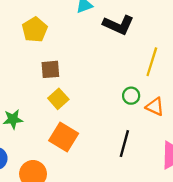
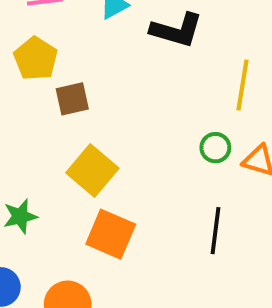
brown square: (50, 69) -> (72, 99), moved
yellow square: (58, 99) -> (92, 171), size x1.4

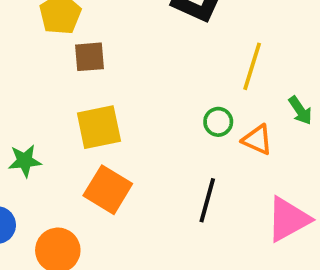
yellow square: (92, 171) -> (99, 127), turned 30

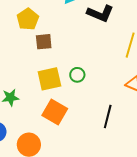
green circle: (218, 122) -> (77, 75), moved

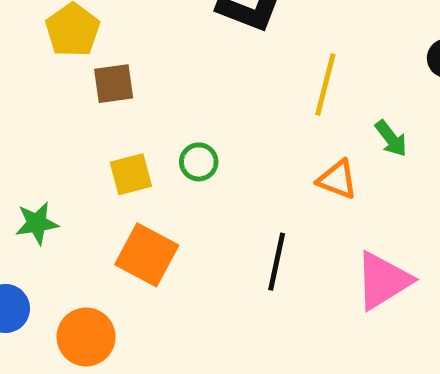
yellow square: (49, 79) -> (131, 174), size x0.7

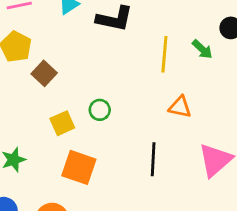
brown square: (114, 84) -> (44, 73), turned -30
green arrow: (391, 138) -> (202, 49), moved

